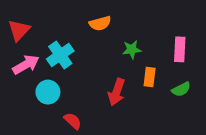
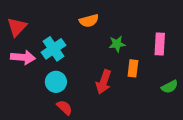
pink arrow: (26, 65) -> (23, 57), turned 35
green semicircle: (181, 89) -> (170, 87), moved
cyan circle: (48, 92) -> (56, 82), moved

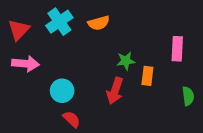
green star: (117, 44) -> (126, 61), moved
cyan cross: (53, 49) -> (59, 22), moved
green semicircle: (170, 87) -> (188, 96), turned -70

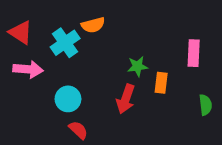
cyan cross: (59, 22) -> (65, 43), moved
orange semicircle: (99, 23) -> (93, 25), moved
red triangle: (19, 30) -> (21, 32), turned -40

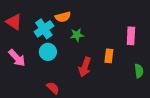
green star: (137, 66) -> (77, 35), moved
pink arrow: (28, 69) -> (17, 58), moved, turned 42
cyan circle: (68, 99) -> (48, 52), moved

